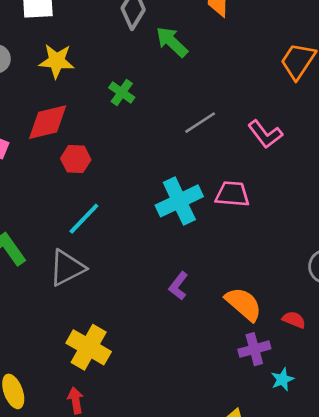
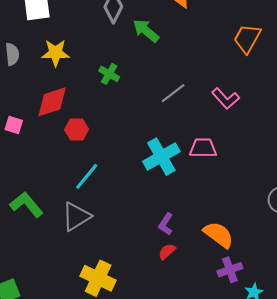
red semicircle: (294, 320) -> (167, 251), moved, turned -60

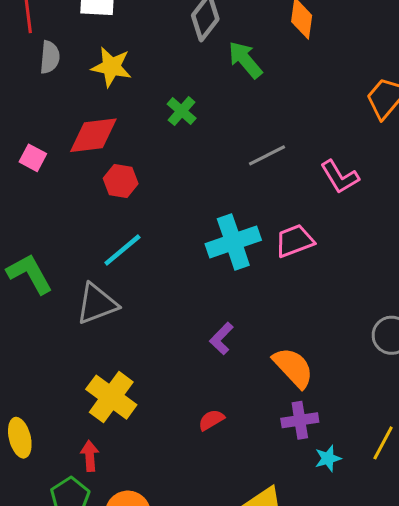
pink trapezoid: (203, 148) -> (295, 241), turned -32
red semicircle: (167, 251) -> (211, 420), moved

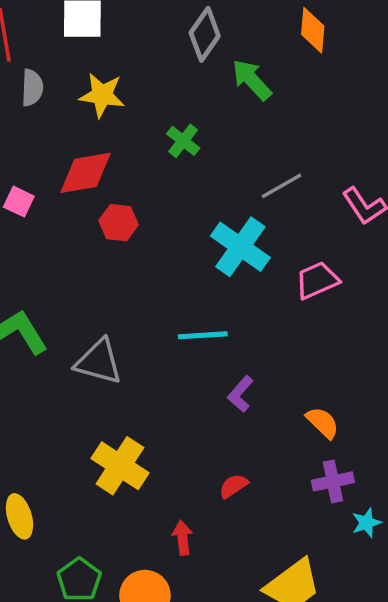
cyan cross: (233, 242) -> (240, 247), moved, turned -33
cyan line: (122, 250) -> (203, 335), moved, turned 39
gray triangle: (97, 304) -> (99, 362), turned 39
orange semicircle: (293, 368) -> (323, 423), size x0.7
red arrow: (90, 456) -> (183, 538), moved

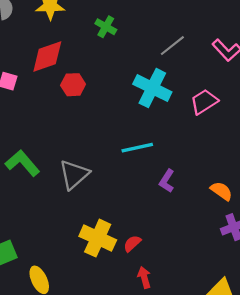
gray triangle: (99, 362) -> (74, 175), turned -48
red semicircle: (233, 486) -> (132, 243), moved

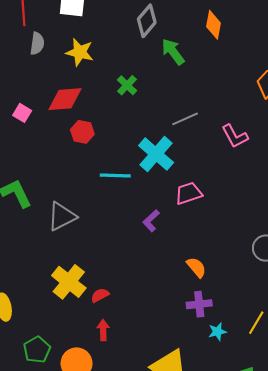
pink trapezoid: (204, 102) -> (189, 193), moved
cyan line: (137, 148) -> (115, 176), moved
purple L-shape: (167, 181) -> (151, 221), moved

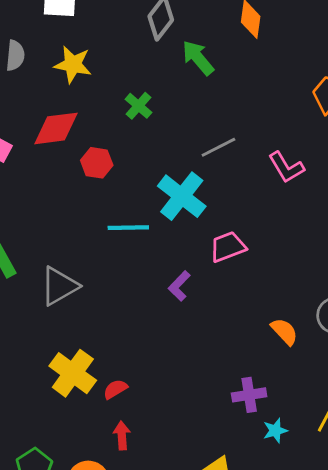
red hexagon: (82, 132) -> (97, 163), moved
orange semicircle: (196, 267) -> (284, 331), moved

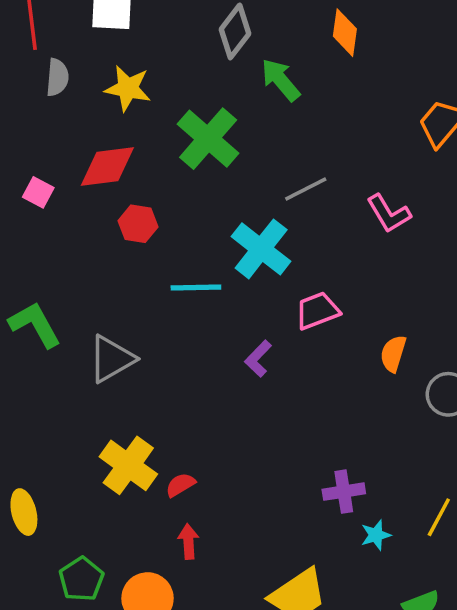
green cross: (138, 106) -> (208, 139), size x1.8
red hexagon: (97, 163) -> (138, 224), moved
orange semicircle: (284, 331) -> (393, 354), moved, turned -120

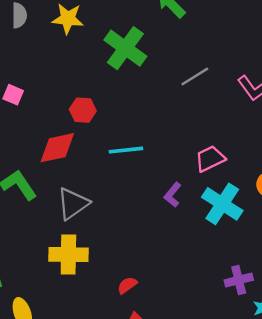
red diamond: (107, 166) -> (57, 148), moved
cyan cross: (261, 249) -> (222, 204), moved
yellow cross: (128, 465) -> (68, 255), moved, turned -30

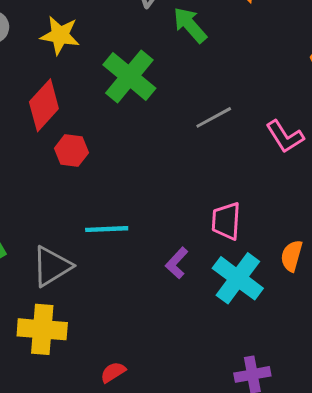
red diamond: (57, 148) -> (44, 105), moved, turned -39
cyan line: (126, 150) -> (107, 229), moved
pink trapezoid: (210, 159) -> (226, 221), turned -64

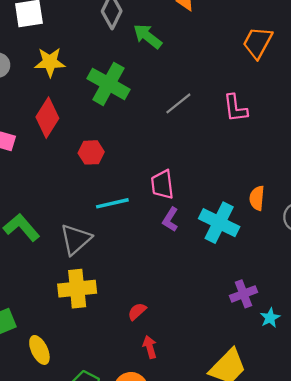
pink L-shape: (285, 137) -> (235, 108), turned 36
red hexagon: (71, 151) -> (91, 152), moved
pink trapezoid: (226, 221) -> (162, 185), moved

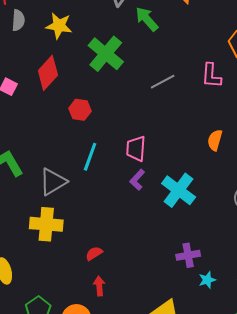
pink L-shape: (235, 108) -> (211, 76), moved
orange semicircle: (257, 198) -> (215, 140), moved
cyan line: (112, 203) -> (90, 157), turned -68

